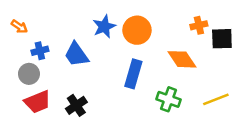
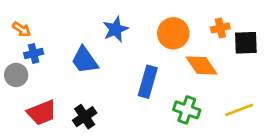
orange circle: (137, 30) -> (173, 33), moved
blue cross: (40, 51) -> (34, 53), moved
gray circle: (29, 74) -> (16, 75), moved

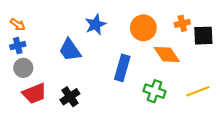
blue cross: (34, 53) -> (18, 46), moved
gray circle: (16, 75) -> (23, 68), moved

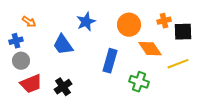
orange arrow: (18, 24) -> (29, 22), moved
yellow line: (198, 91) -> (178, 64), moved

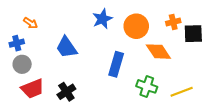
blue star: (86, 22) -> (102, 19), moved
yellow line: (178, 64) -> (182, 92), moved

